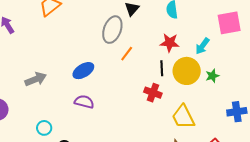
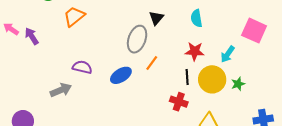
pink square: (229, 23) -> (254, 31), turned 35
blue ellipse: (83, 71) -> (121, 75), moved
purple semicircle: (84, 102) -> (82, 67), moved

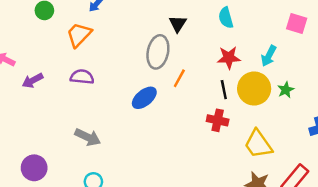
pink square: (254, 31) -> (297, 23), size x0.7
purple arrow: (32, 36) -> (33, 81), moved, turned -78
purple semicircle: (82, 67) -> (82, 77), moved
gray arrow: (61, 90) -> (88, 137), moved, turned 55

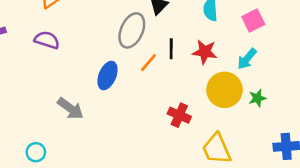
pink square: (297, 23) -> (253, 20), moved, turned 35
black line: (224, 90) -> (171, 49), moved
blue ellipse: (144, 98) -> (107, 76), turned -40
gray arrow: (88, 137) -> (70, 108), moved

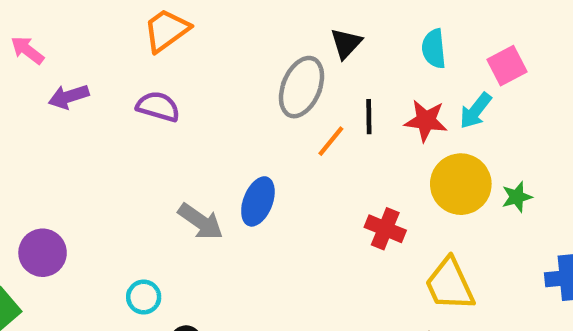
cyan arrow: (247, 59) -> (476, 111), moved
blue ellipse: (107, 76) -> (258, 201), moved

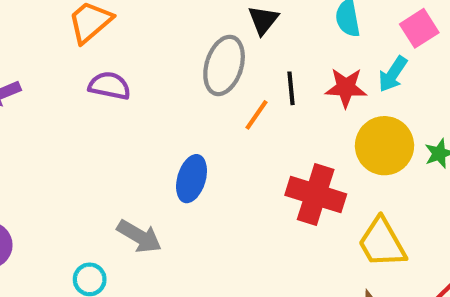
purple semicircle: (158, 107) -> (109, 86), moved
gray arrow: (201, 222) -> (139, 236), moved
red cross: (385, 229) -> (316, 195), size x1.5

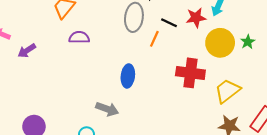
black line: (291, 88) -> (169, 23), turned -49
yellow trapezoid: (382, 243) -> (227, 91), turned 92

